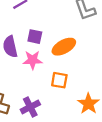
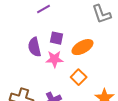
orange square: (59, 80) -> (78, 77), turned 35

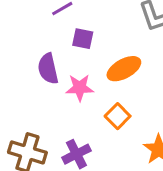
purple square: (56, 38) -> (83, 39), moved

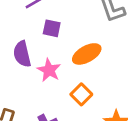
pink star: (80, 88) -> (49, 70), turned 30

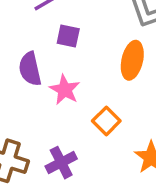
orange ellipse: (87, 54) -> (132, 60), moved, turned -48

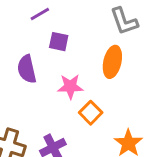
pink star: (65, 90) -> (70, 87), moved, turned -30

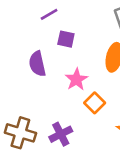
pink star: (70, 87) -> (76, 79), turned -30

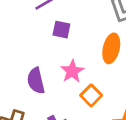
purple semicircle: (37, 64) -> (36, 81), moved

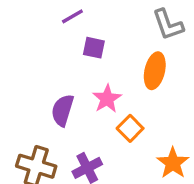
purple semicircle: (36, 81) -> (63, 110), turned 30

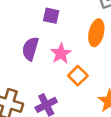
purple semicircle: (63, 110) -> (30, 49), moved

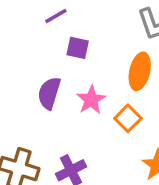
orange square: (78, 76) -> (128, 118), moved

